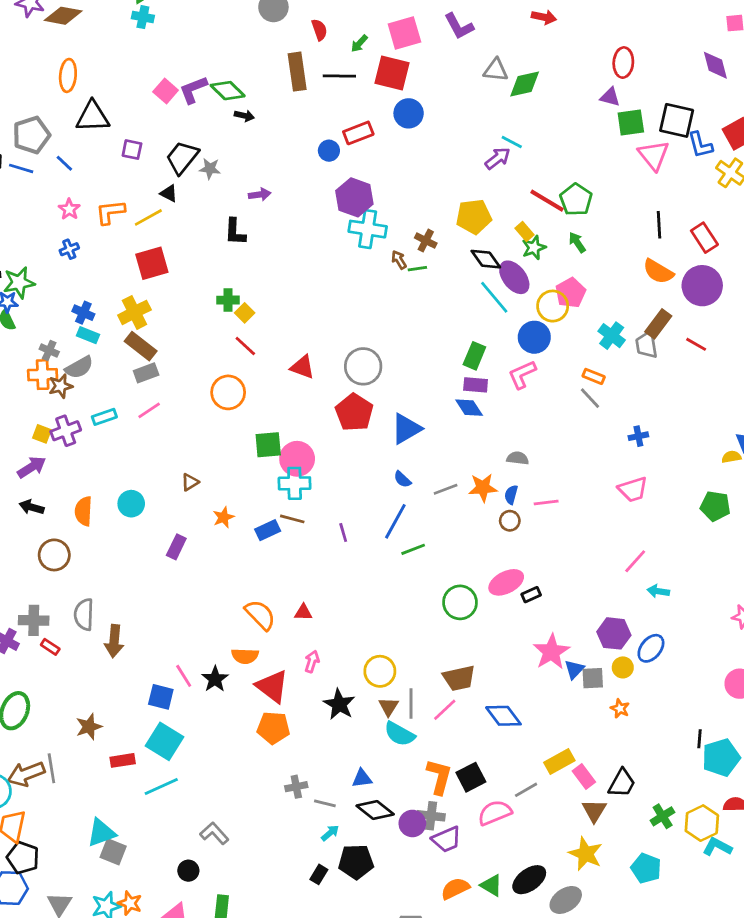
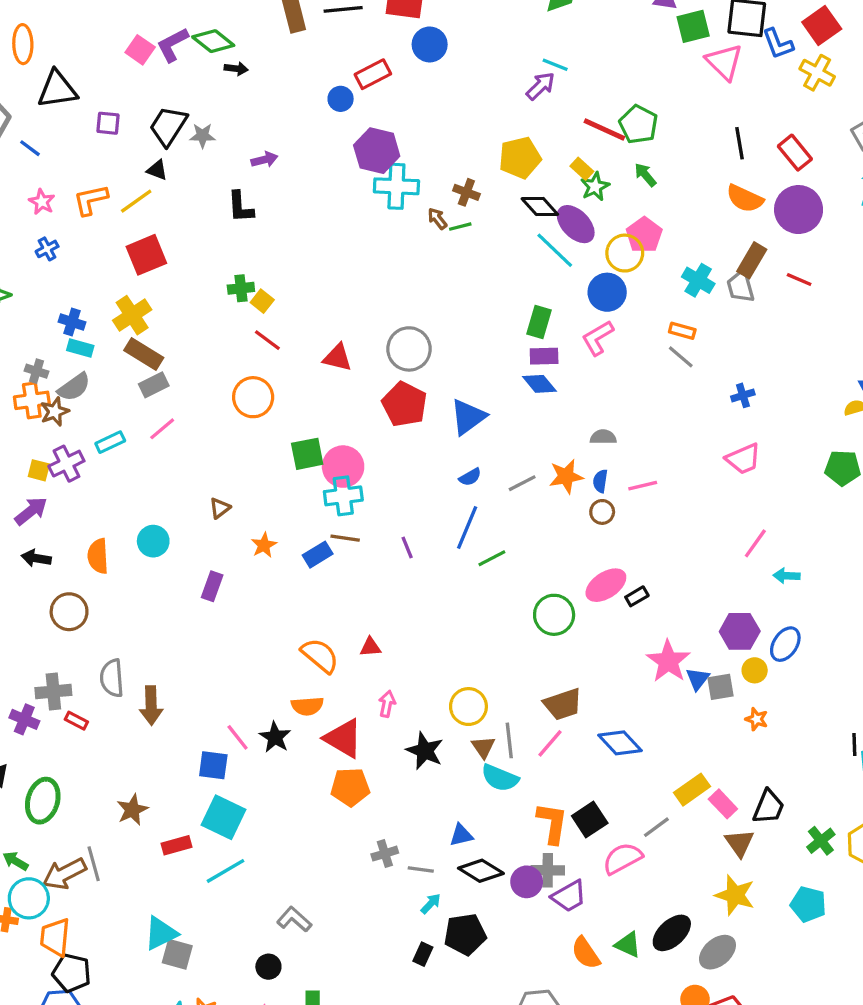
blue semicircle: (402, 479) -> (470, 477), turned -66
orange semicircle: (455, 889) -> (586, 953), turned -92

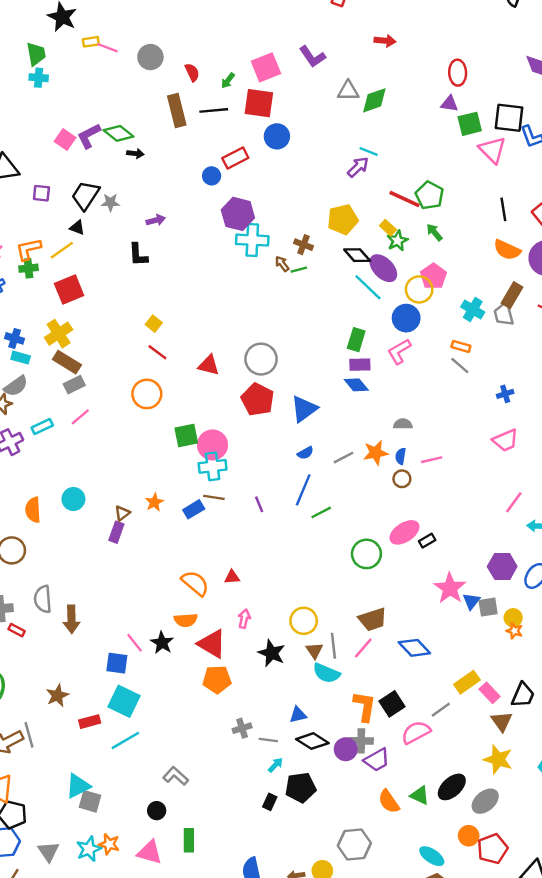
green cross: (241, 288) -> (29, 268), moved
brown triangle: (220, 508) -> (122, 513), moved
yellow circle: (755, 670) -> (513, 618), moved

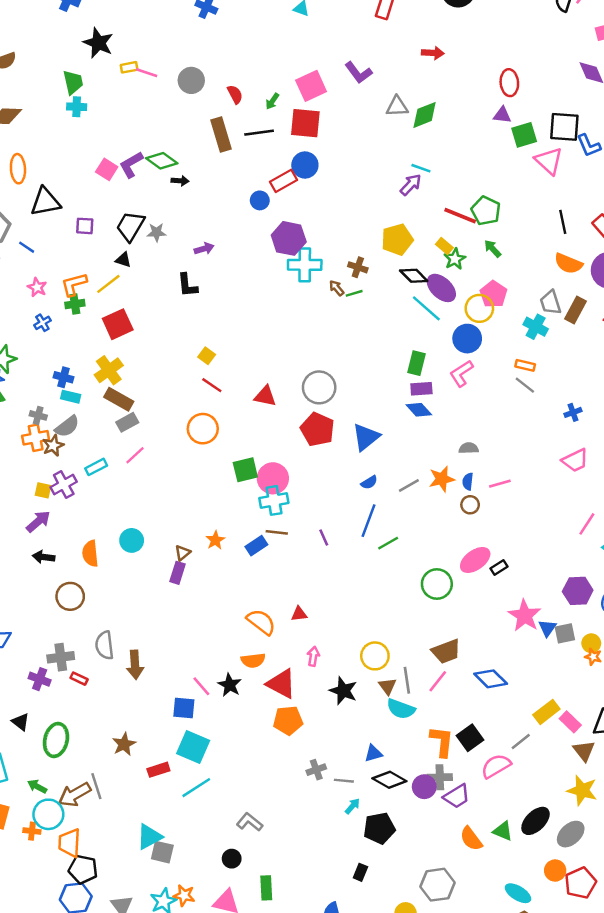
blue circle: (277, 136) -> (305, 165), moved
gray trapezoid: (504, 314) -> (551, 303), moved
black rectangle: (270, 802) -> (360, 872), moved

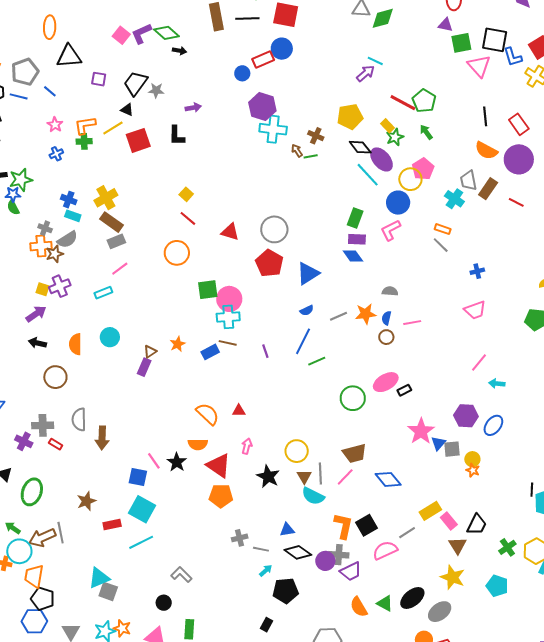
red square: (118, 324) -> (138, 140), moved
cyan rectangle: (96, 467) -> (103, 293), moved

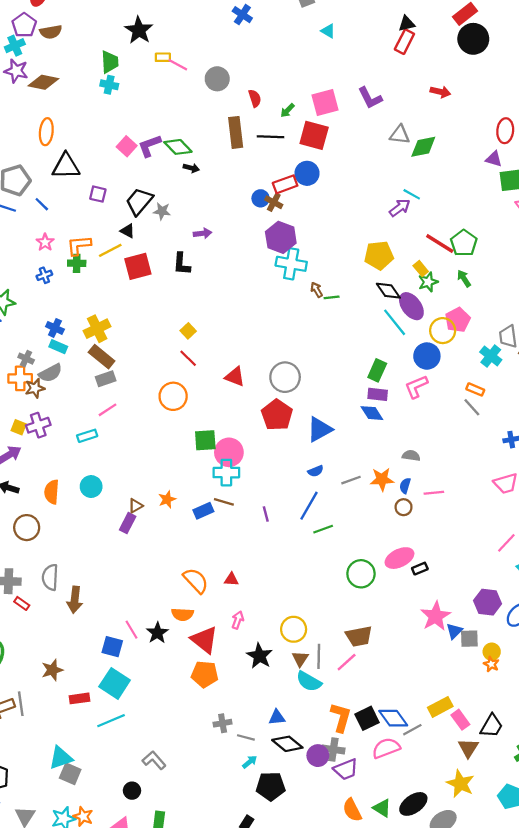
brown cross: (316, 136) -> (274, 202), moved
blue diamond: (388, 479) -> (393, 718), moved

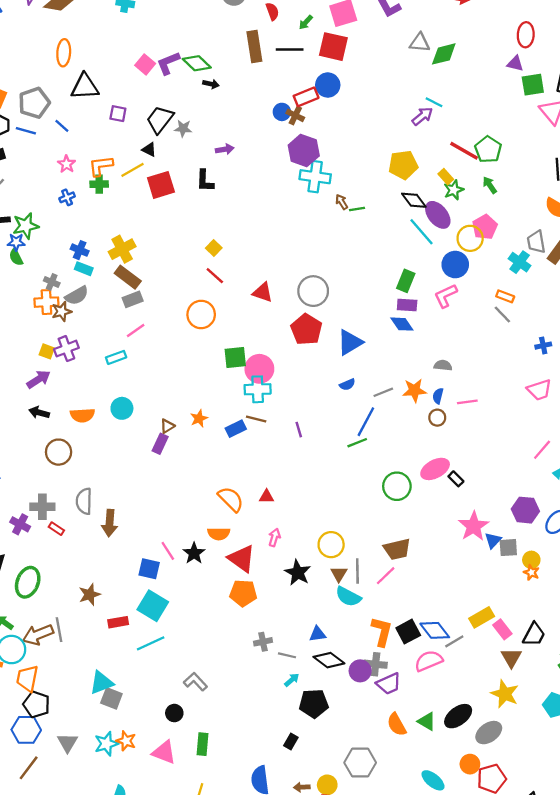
orange semicircle: (52, 492) -> (82, 415), turned -95
blue line: (309, 506) -> (366, 422), moved
black rectangle: (420, 569) -> (456, 479), turned 70

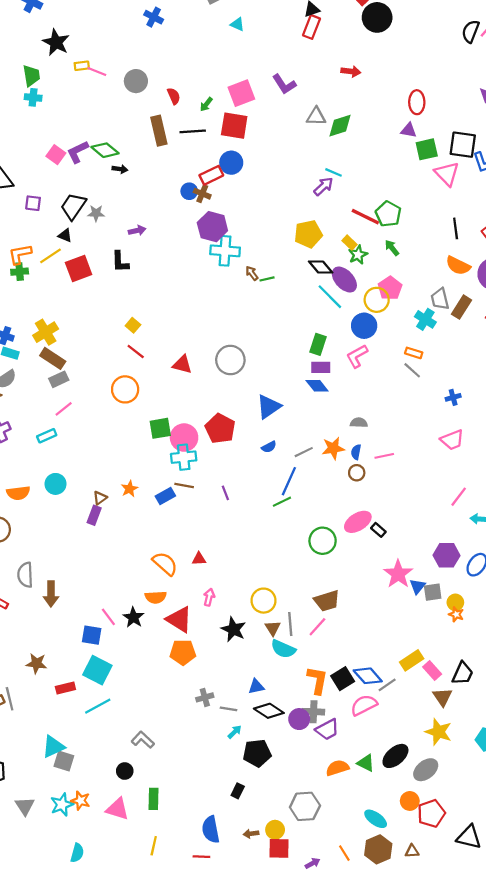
red pentagon: (306, 329) -> (220, 428), moved
brown star: (90, 595) -> (36, 663), turned 30
orange semicircle: (397, 724) -> (337, 768), turned 105

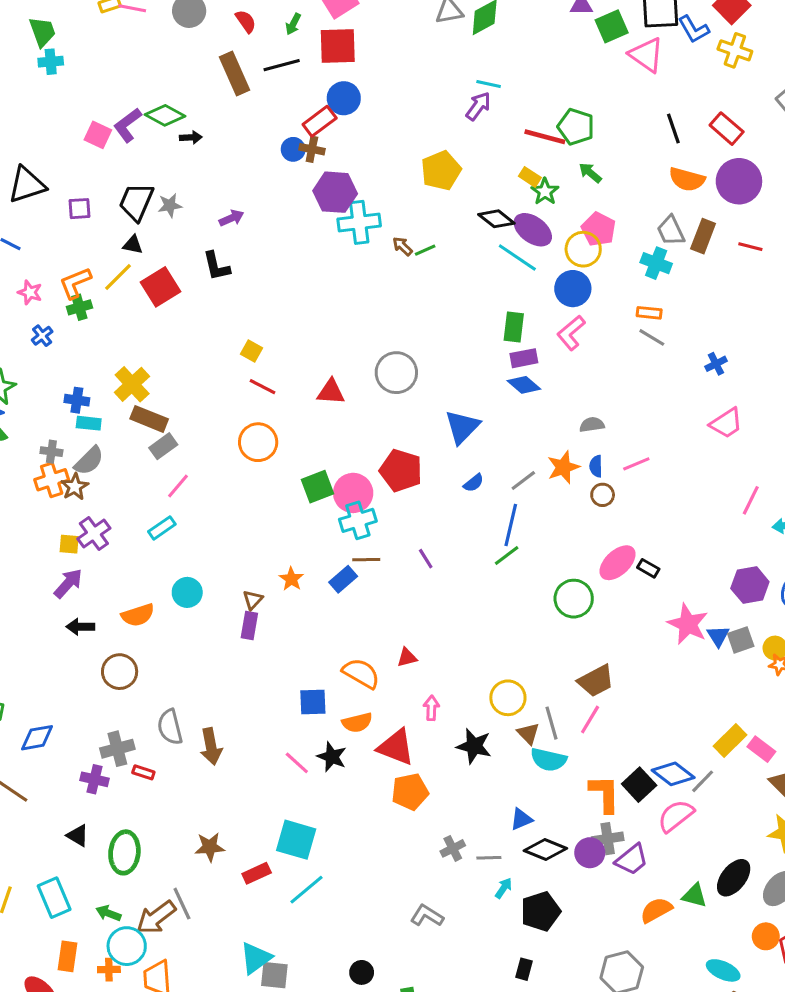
yellow pentagon: (308, 234) -> (441, 171), moved
blue square: (92, 635) -> (313, 702), moved
gray L-shape: (143, 740) -> (427, 916), moved

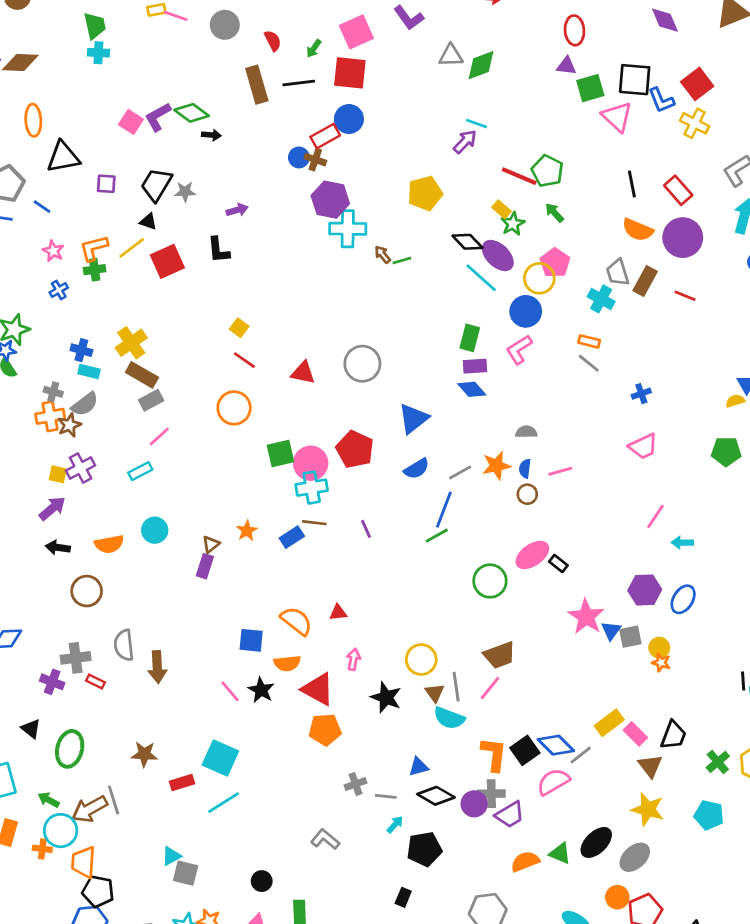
blue semicircle: (474, 483) -> (417, 469), size x1.4
cyan triangle: (256, 958) -> (171, 856), size x0.7

